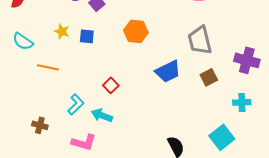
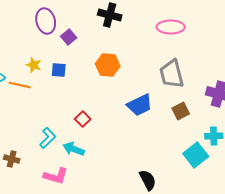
orange line: (48, 67) -> (20, 85), moved
cyan square: (222, 137) -> (196, 155), moved

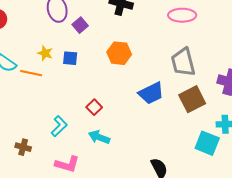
brown square: (181, 111) -> (192, 99), size x1.5
cyan arrow: (74, 149) -> (99, 137), moved
cyan square: (196, 155) -> (207, 143), turned -30

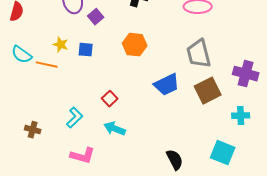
cyan square: (207, 143) -> (223, 153), moved
brown cross: (23, 147) -> (33, 130), moved

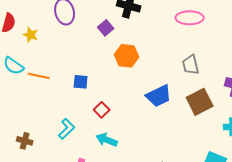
purple square: (96, 17) -> (106, 28), moved
yellow star: (61, 45) -> (31, 35), moved
blue square: (86, 50) -> (81, 82), moved
gray trapezoid: (199, 54) -> (191, 65), size x0.7

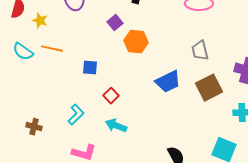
purple square: (106, 28) -> (115, 23), moved
orange line: (39, 76) -> (52, 49), moved

